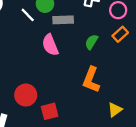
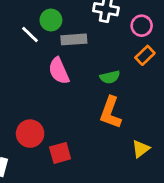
green semicircle: (92, 42) -> (110, 77), moved, turned -133

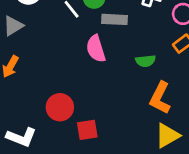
orange L-shape: (110, 112) -> (160, 98), moved
yellow triangle: (141, 149) -> (167, 136), size x1.4

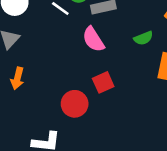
red square: (87, 130) -> (103, 82), moved

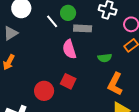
red square: (103, 82) -> (68, 81), turned 35

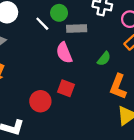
green semicircle: (105, 58) -> (104, 59), turned -40

